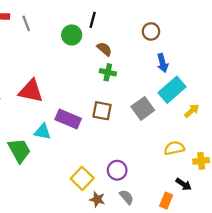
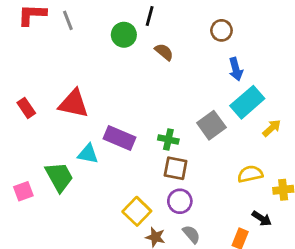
green cross: (108, 72) -> (168, 140), moved
brown square: (102, 111) -> (176, 168), moved

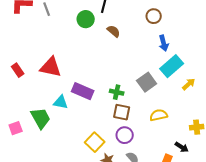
yellow semicircle: (250, 174) -> (159, 115), moved

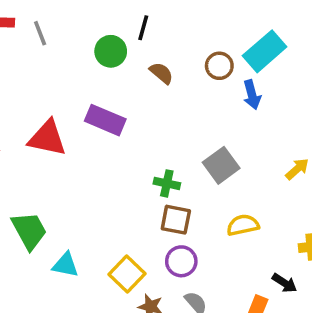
brown circle: (154, 16) -> (219, 66), moved
cyan rectangle: (172, 66) -> (265, 51), moved
purple rectangle: (83, 91) -> (105, 120), moved
cyan triangle: (61, 102) -> (65, 265), moved

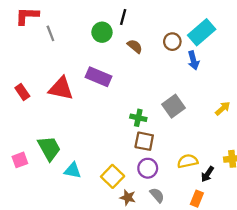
gray line: (40, 33) -> (50, 33), moved
yellow semicircle: (243, 225) -> (188, 161), moved
black arrow: (284, 283) -> (207, 174), moved, turned 91

